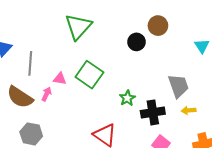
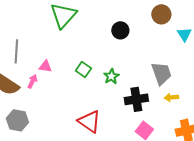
brown circle: (158, 26) -> (161, 14), moved
green square: (89, 75) -> (83, 69), moved, size x0.6
green star: (127, 98) -> (111, 76), moved

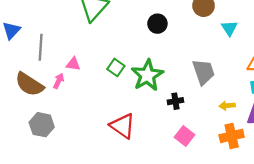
green star: (111, 76) -> (147, 75), size x1.8
yellow arrow: (171, 97) -> (227, 106), moved
black cross: (136, 99) -> (175, 101), size x0.6

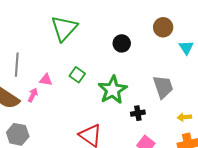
green square: (116, 67) -> (77, 75), moved

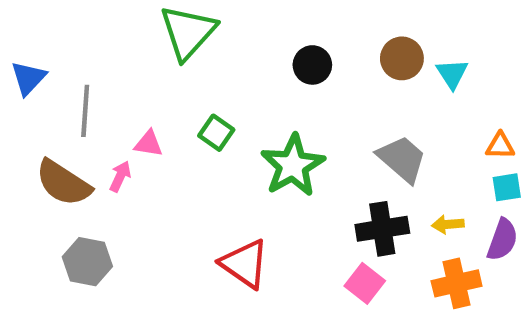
brown circle: (163, 27) -> (402, 58), moved
gray trapezoid: (163, 87) -> (402, 159), turned -30
black cross: (138, 113) -> (382, 229), moved, size x1.6

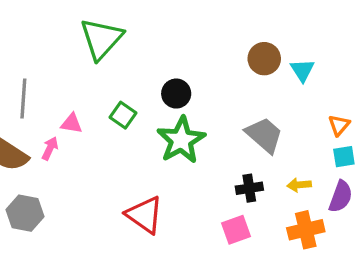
black circle: (312, 65) -> (176, 94), moved
orange triangle: (500, 146) -> (339, 125), turned -50
black cross: (382, 229) -> (249, 188), size x0.7
pink square: (365, 283) -> (236, 230), turned 32

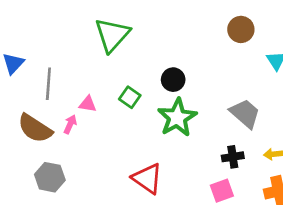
brown circle: (264, 59) -> (241, 29), moved

